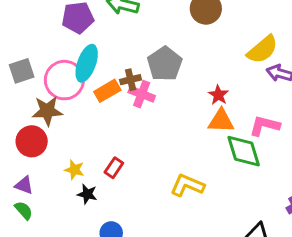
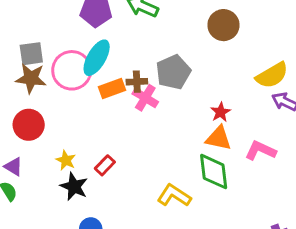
brown star: (47, 111) -> (31, 78), moved
green diamond: (244, 151) -> (214, 172), moved
black star: (87, 194) -> (74, 187), size x1.4

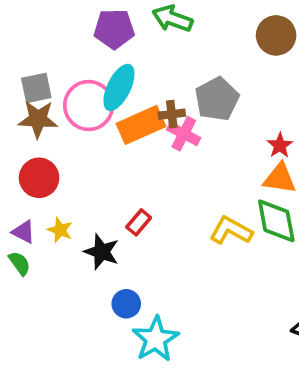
orange rectangle: (112, 88) -> (141, 125), size x1.4
yellow star: (66, 160) -> (60, 230), moved
yellow L-shape: (174, 196) -> (231, 231), moved

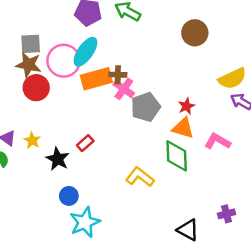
gray pentagon: (217, 99) -> (146, 107), moved
red circle: (39, 178) -> (36, 88), moved
yellow L-shape: (231, 231) -> (140, 177), moved

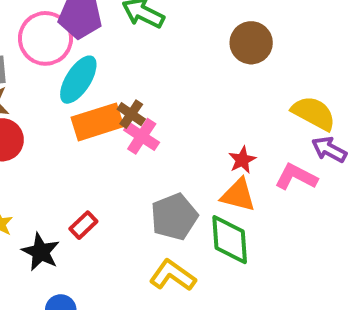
pink circle: (64, 61) -> (45, 38), moved
brown cross: (118, 75) -> (131, 114), turned 35
yellow semicircle: (232, 79) -> (314, 113), turned -124
gray pentagon: (146, 107) -> (174, 217), moved
pink L-shape: (218, 141) -> (296, 177), moved

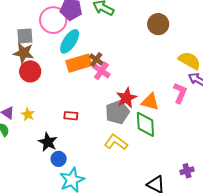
red star: (242, 160) -> (126, 98), moved, size x1.5
pink L-shape: (296, 177) -> (180, 93), turned 85
red rectangle: (83, 225) -> (71, 116), turned 48
black star: (41, 252) -> (48, 142), moved

